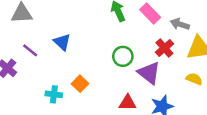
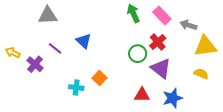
red cross: (164, 48) -> (158, 42), moved

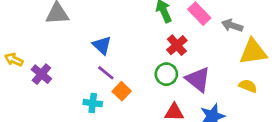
red cross: (158, 42) -> (177, 45), moved
purple line: (55, 48) -> (106, 73), moved
green circle: (138, 54) -> (166, 74), moved

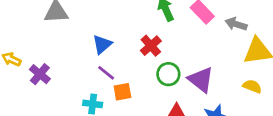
blue triangle: (102, 45) -> (102, 44), turned 36
red cross: (177, 45) -> (151, 46), moved
orange square: (122, 91) -> (122, 92), turned 36

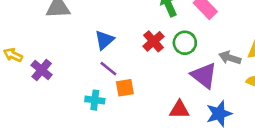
gray arrow: (236, 24) -> (230, 58), moved
green circle: (168, 74) -> (185, 43), moved

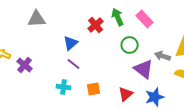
red cross: (153, 41) -> (96, 25), moved
orange square: (125, 88) -> (94, 89), moved
red triangle: (179, 110) -> (126, 94), turned -42

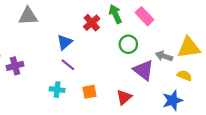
purple cross: (25, 65) -> (15, 66), turned 35
blue star: (155, 97) -> (173, 100), moved

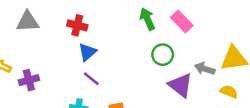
gray triangle: (28, 16) -> (28, 22), moved
red cross: (92, 23) -> (77, 25), moved, turned -35

